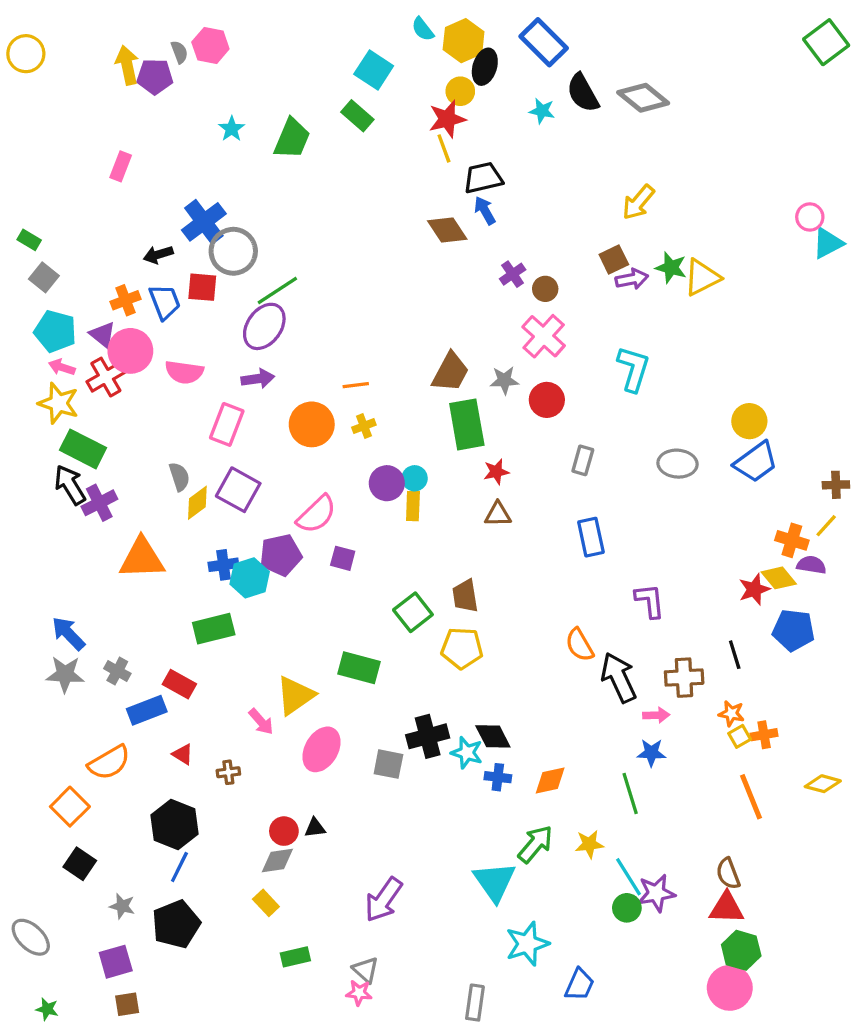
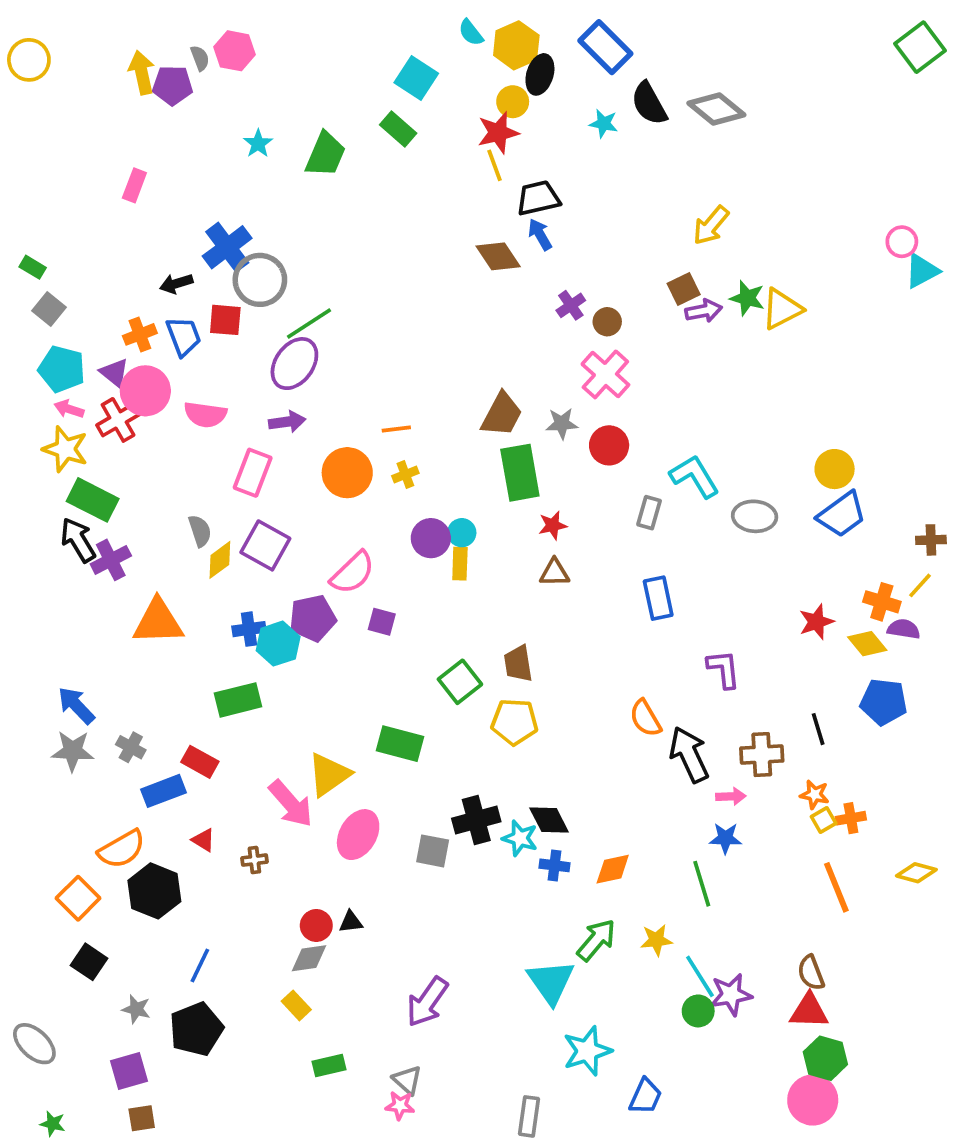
cyan L-shape: (633, 369) -> (695, 476), moved, turned -48
red star: (754, 589) -> (816, 622), moved
pink arrow: (261, 722) -> (291, 804), size x1.6
black hexagon: (174, 825) -> (154, 891), moved

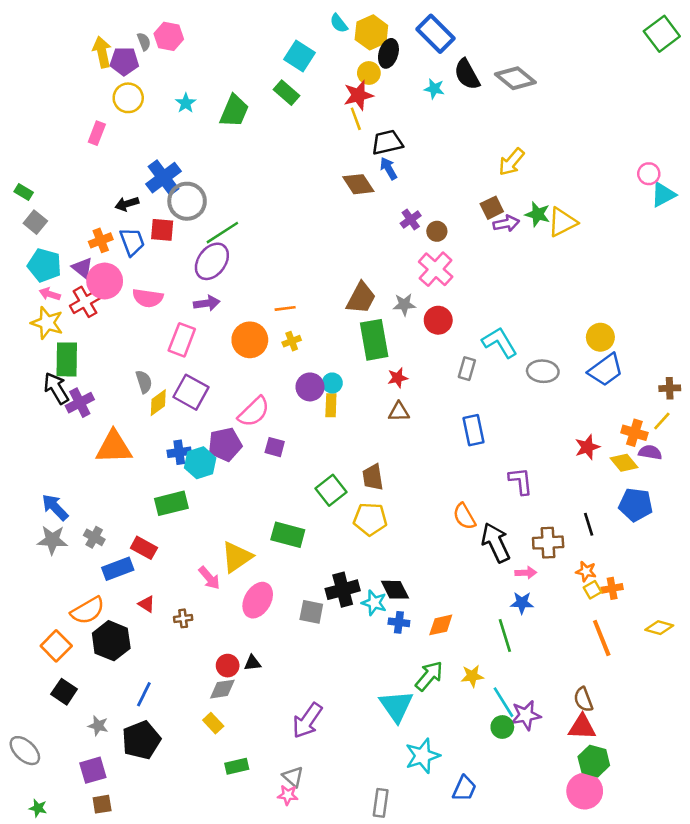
yellow circle: (29, 60) -> (128, 98), moved
green rectangle: (93, 500) -> (67, 359), turned 64
pink arrow: (291, 804) -> (209, 578), size x0.7

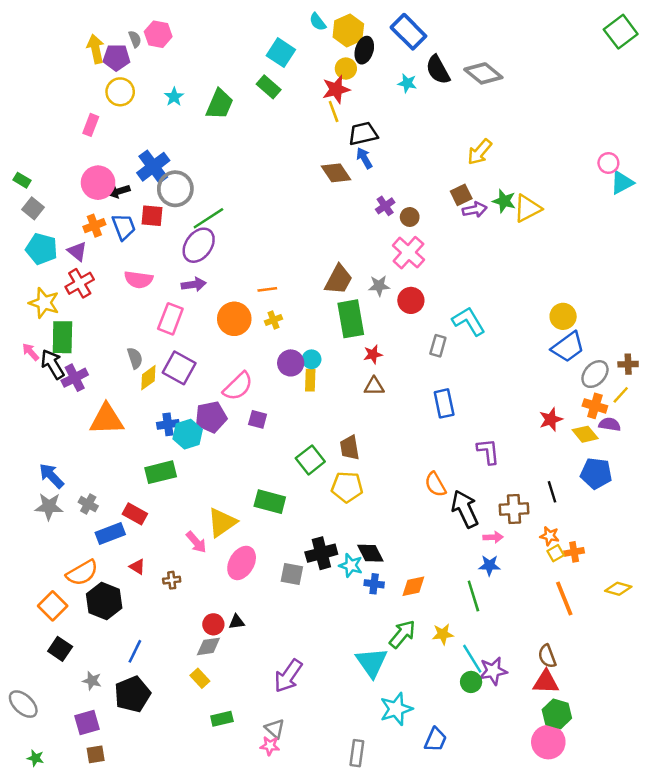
pink circle: (105, 281) -> (98, 183), moved
pink arrow: (50, 294) -> (31, 352), moved, turned 30
gray ellipse: (543, 371) -> (595, 374), moved, turned -52

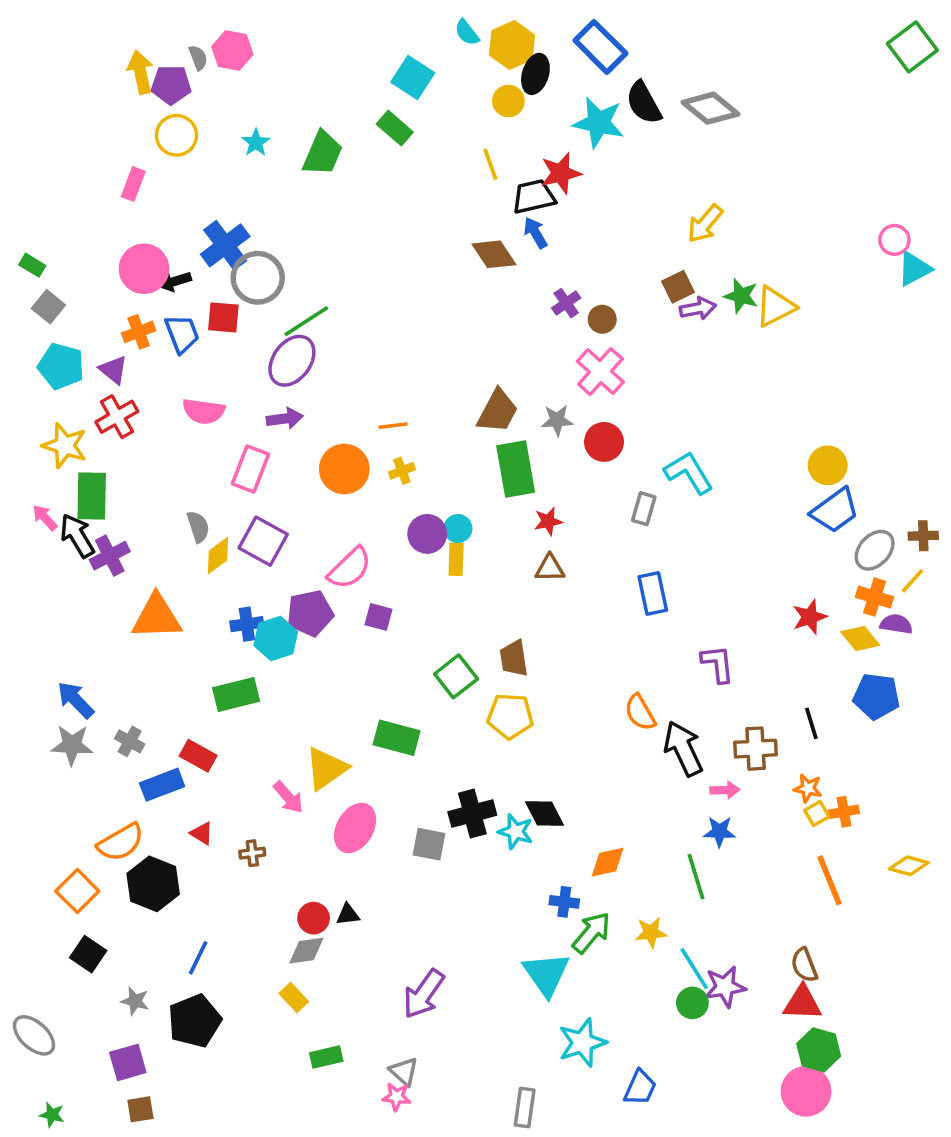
cyan star: (407, 83) -> (599, 123), size x1.8
red star: (336, 89) -> (561, 173), moved
blue cross: (374, 584) -> (564, 902), moved

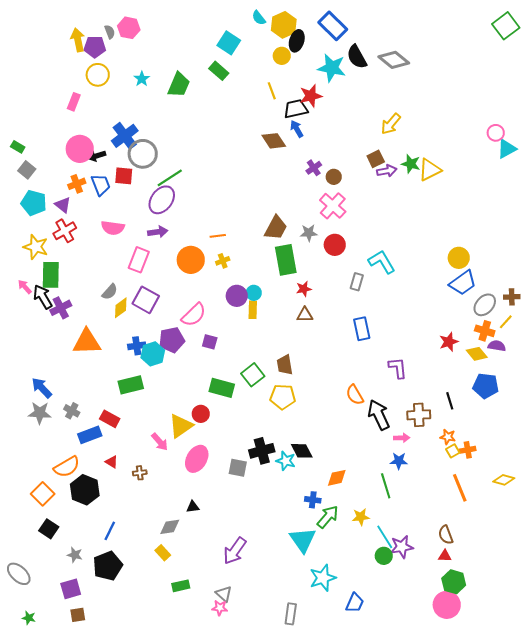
gray semicircle: (198, 527) -> (110, 292), turned 60
green rectangle: (397, 738) -> (222, 388), moved
red circle: (314, 918) -> (201, 414), moved
red triangle: (802, 1003) -> (445, 556), size x0.6

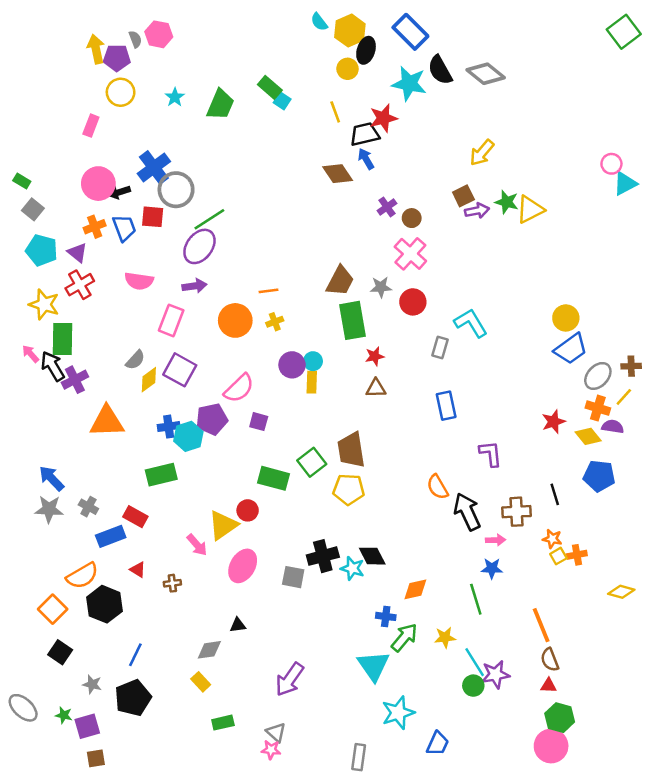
cyan square: (229, 43) -> (282, 101), moved, size x0.6
brown trapezoid: (285, 365) -> (351, 450), size x1.4
orange line: (460, 488) -> (541, 625), moved
green star: (29, 618) -> (64, 715), moved

